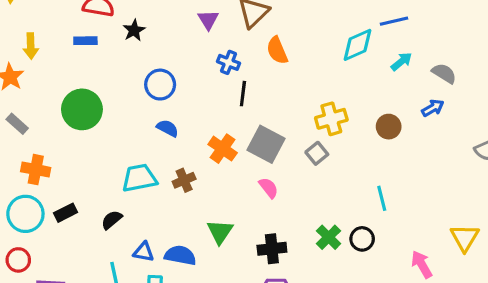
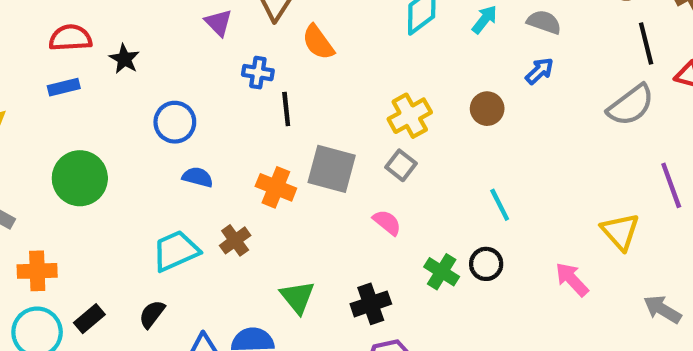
pink semicircle: (269, 188) -> (387, 222), moved

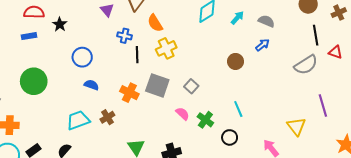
yellow cross: (410, 116) -> (166, 48), moved
green cross: (442, 272) -> (205, 120), moved

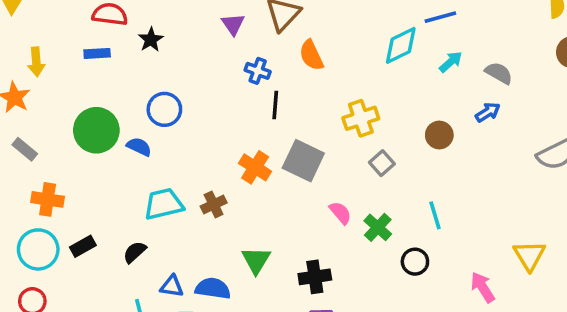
yellow cross: (166, 48) -> (361, 118), moved
blue circle: (82, 57) -> (164, 109), moved
blue semicircle: (91, 85) -> (139, 147), moved
gray square: (191, 86) -> (382, 163), moved

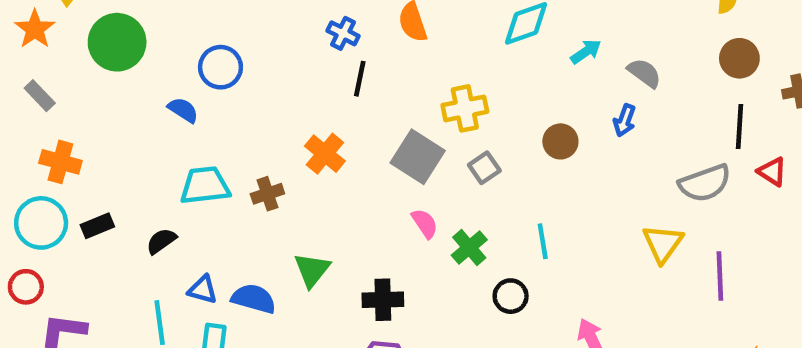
blue arrow: (488, 112) -> (625, 120), turned 135
green circle: (96, 130) -> (117, 42), moved
gray square: (303, 161) -> (418, 157), moved
yellow triangle: (529, 255) -> (663, 243), moved

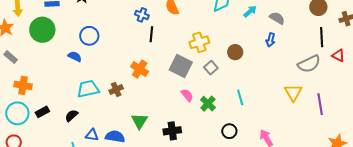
brown circle: (560, 141) -> (235, 52), moved
black circle: (511, 296) -> (229, 131), moved

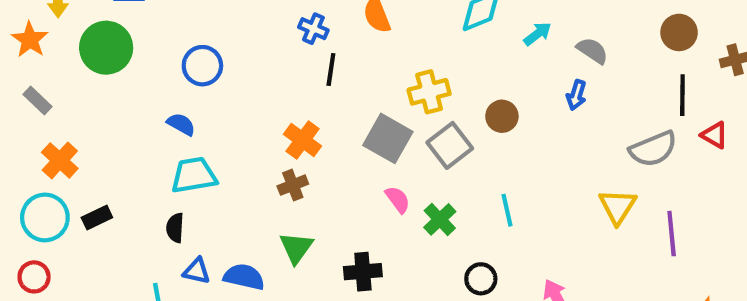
blue semicircle: (75, 57) -> (181, 124), moved
gray square: (211, 68) -> (450, 145), size x1.5
orange cross: (23, 85) -> (60, 160), turned 30
brown cross: (116, 90) -> (293, 185), moved
black semicircle: (71, 116) -> (175, 228), moved, turned -48

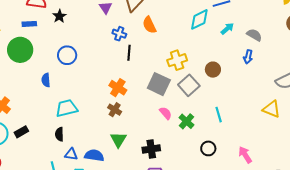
blue semicircle: (181, 124) -> (46, 80), moved, turned -120
brown cross: (293, 185) -> (115, 110), turned -32
yellow triangle: (618, 206) -> (272, 109), turned -36

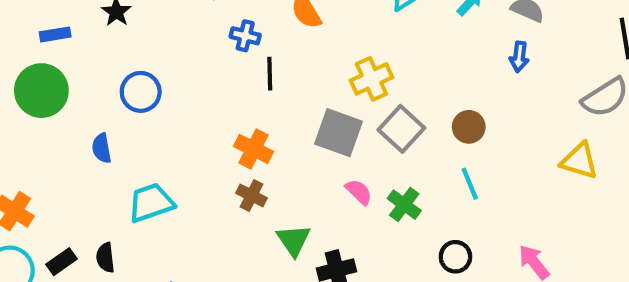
brown circle: (213, 70) -> (469, 127), moved
black semicircle: (59, 134) -> (105, 258), moved
green triangle: (118, 140) -> (294, 240), moved

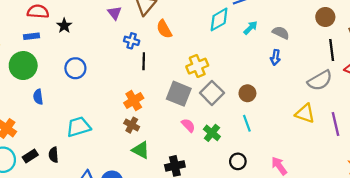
blue semicircle: (102, 148) -> (38, 97), moved
orange cross: (254, 149) -> (134, 101), turned 30
green triangle: (294, 240) -> (141, 150), moved, turned -30

